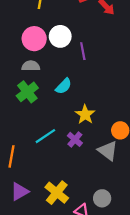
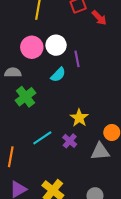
gray semicircle: (31, 66) -> (13, 73), moved
cyan semicircle: (64, 86) -> (58, 75), moved
gray triangle: (108, 151) -> (100, 151), turned -42

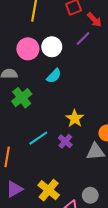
purple line: (77, 59) -> (83, 38), moved, turned 56

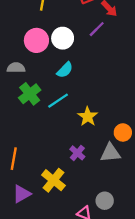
cyan line: (38, 138) -> (58, 101), moved
purple cross: (65, 141) -> (77, 153), moved
yellow cross: (49, 190) -> (54, 180), moved

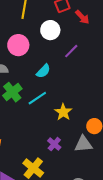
purple line: (97, 29) -> (71, 51), moved
white circle: (63, 38) -> (50, 30), moved

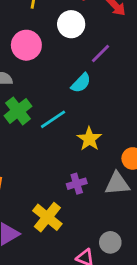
cyan semicircle: (43, 71) -> (81, 83), moved
purple cross: (54, 144) -> (77, 184), turned 32

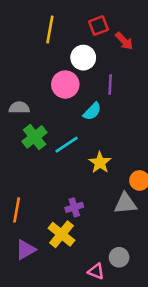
pink circle: (26, 45) -> (65, 84), moved
purple line: (100, 54) -> (110, 84), turned -42
purple cross: (77, 184) -> (74, 207), moved

